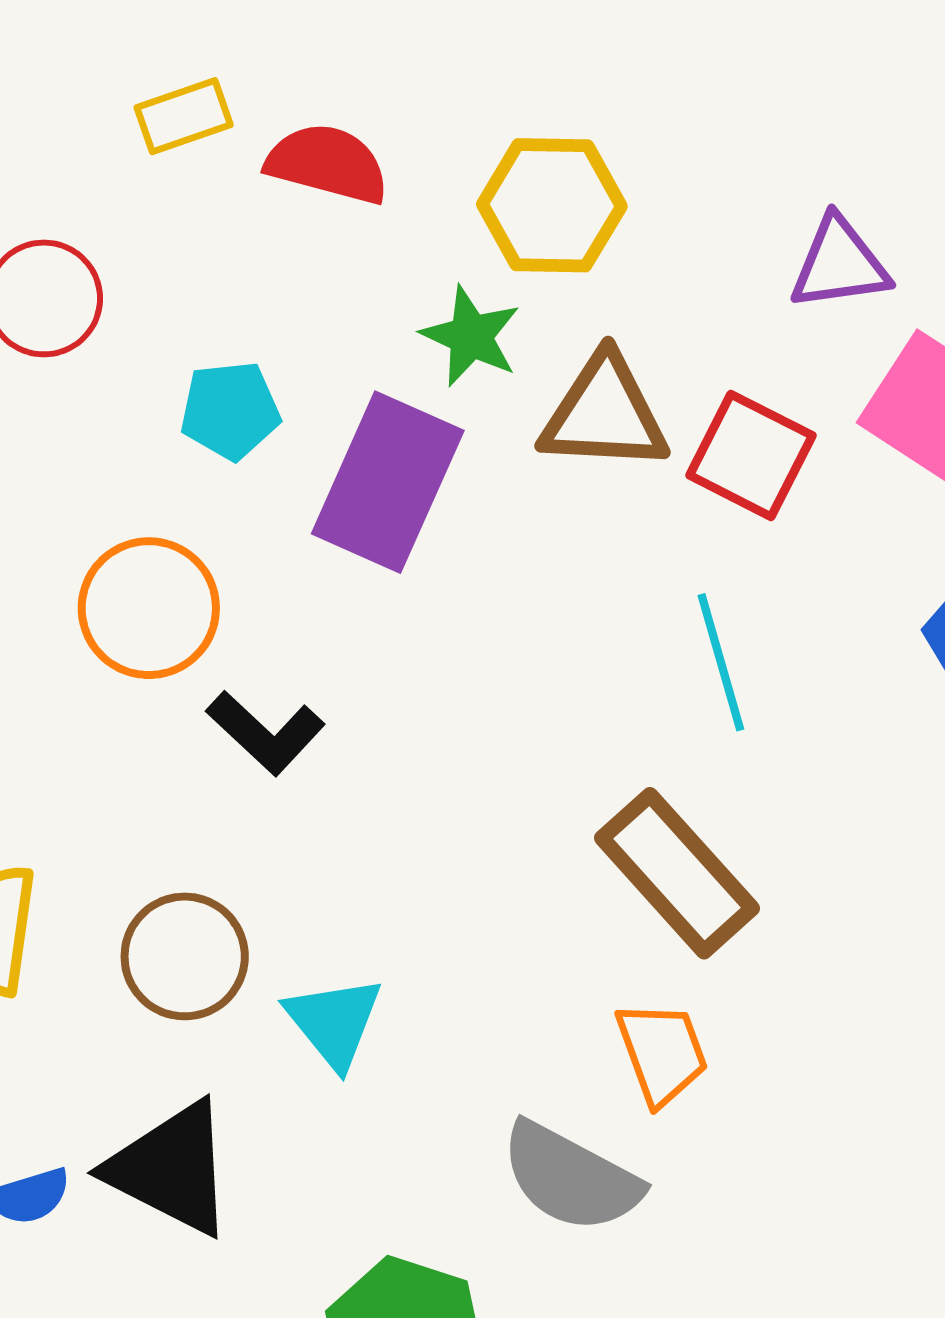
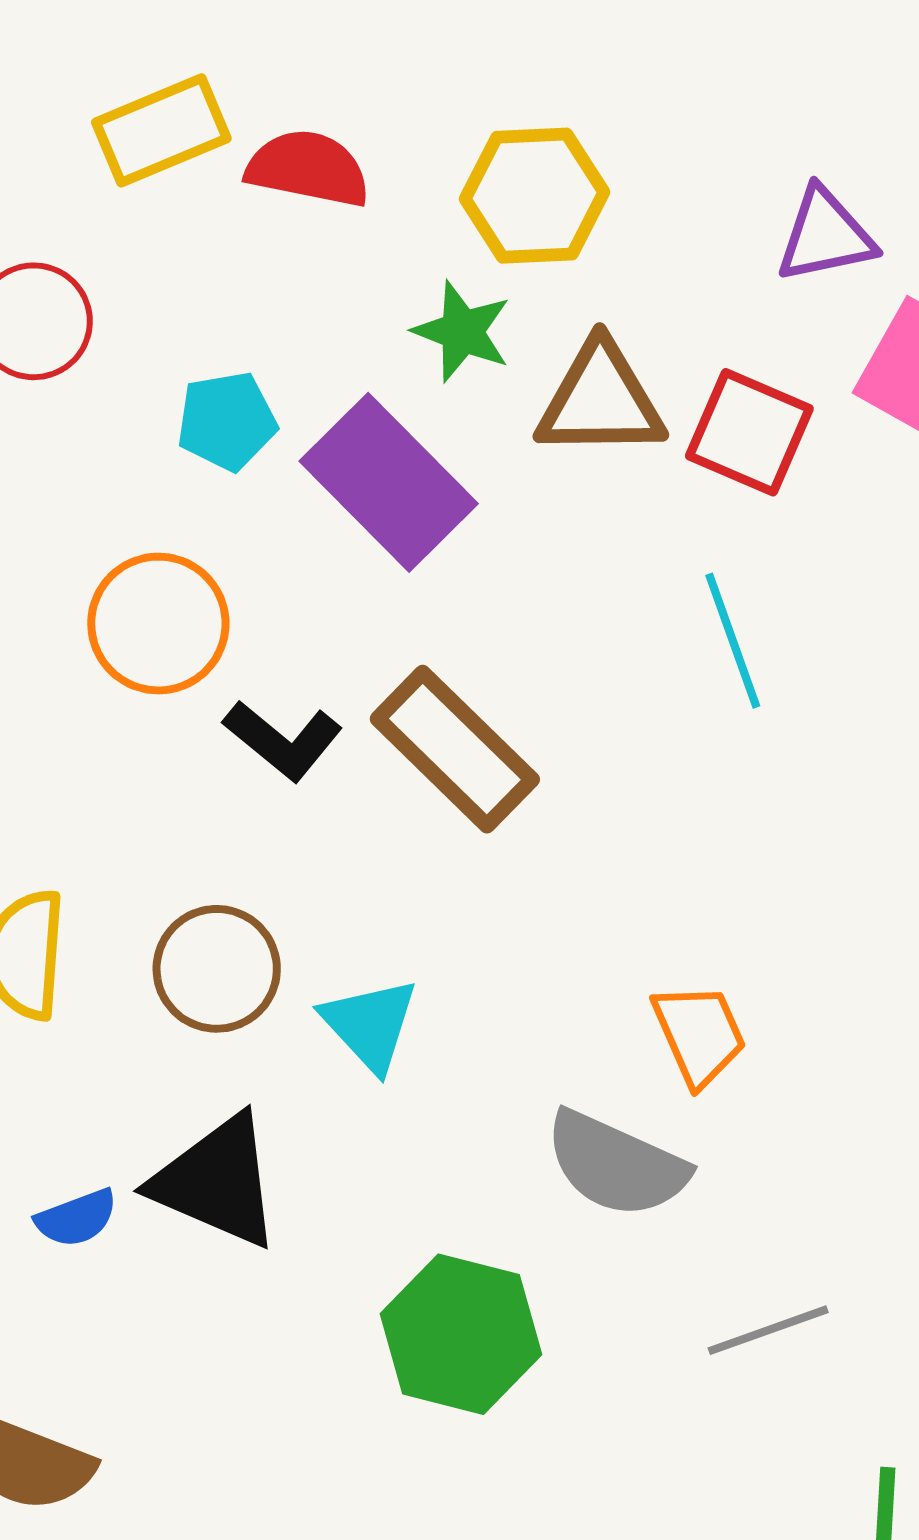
yellow rectangle: (184, 116) -> (161, 130), size x1.4
purple rectangle: (388, 482) -> (389, 482), turned -65
brown rectangle: (677, 873) -> (455, 749), moved

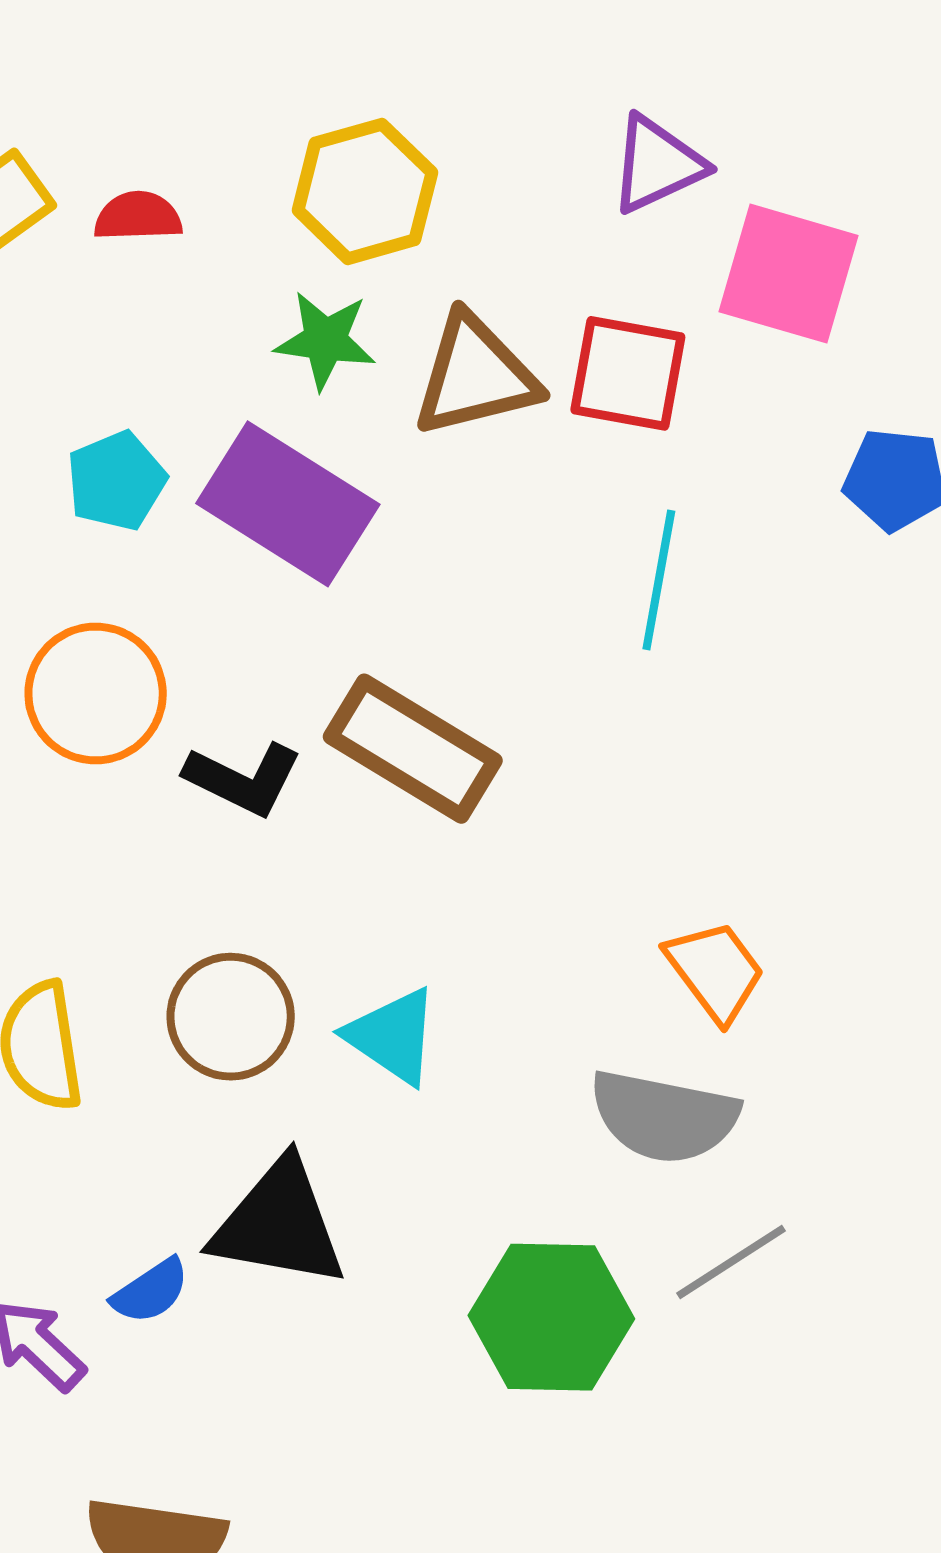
red semicircle: (308, 168) -> (138, 216), size x0.7
cyan line: (733, 641) -> (659, 580), turned 43
gray line: (768, 1330) -> (731, 1262), moved

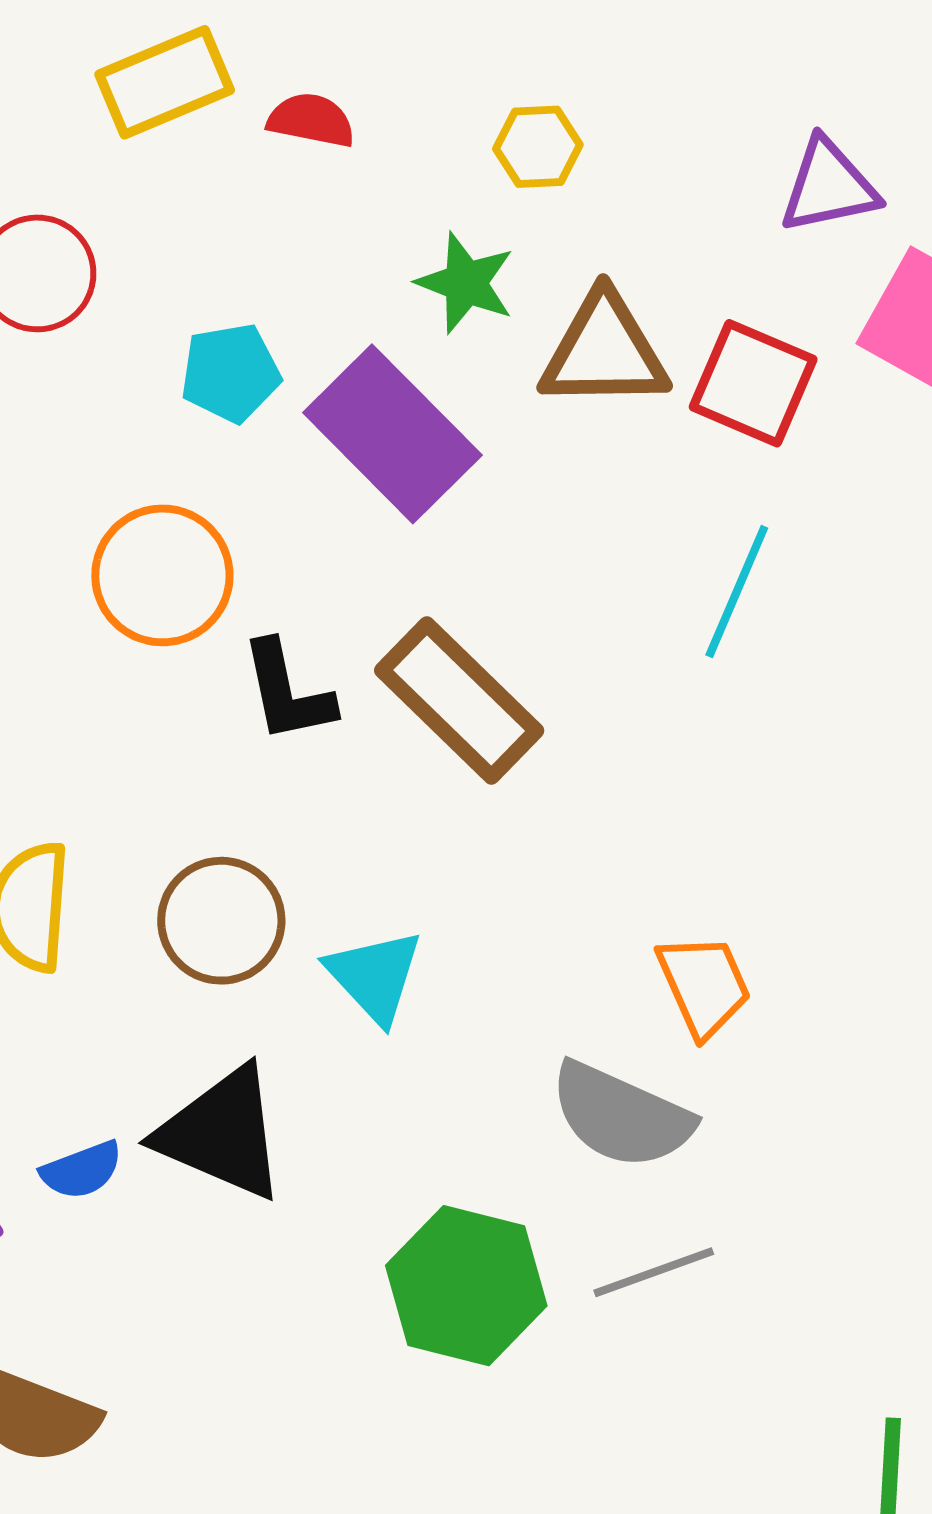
yellow hexagon: (365, 191) -> (538, 147), size x0.6
black L-shape: (243, 779) -> (287, 692), turned 39

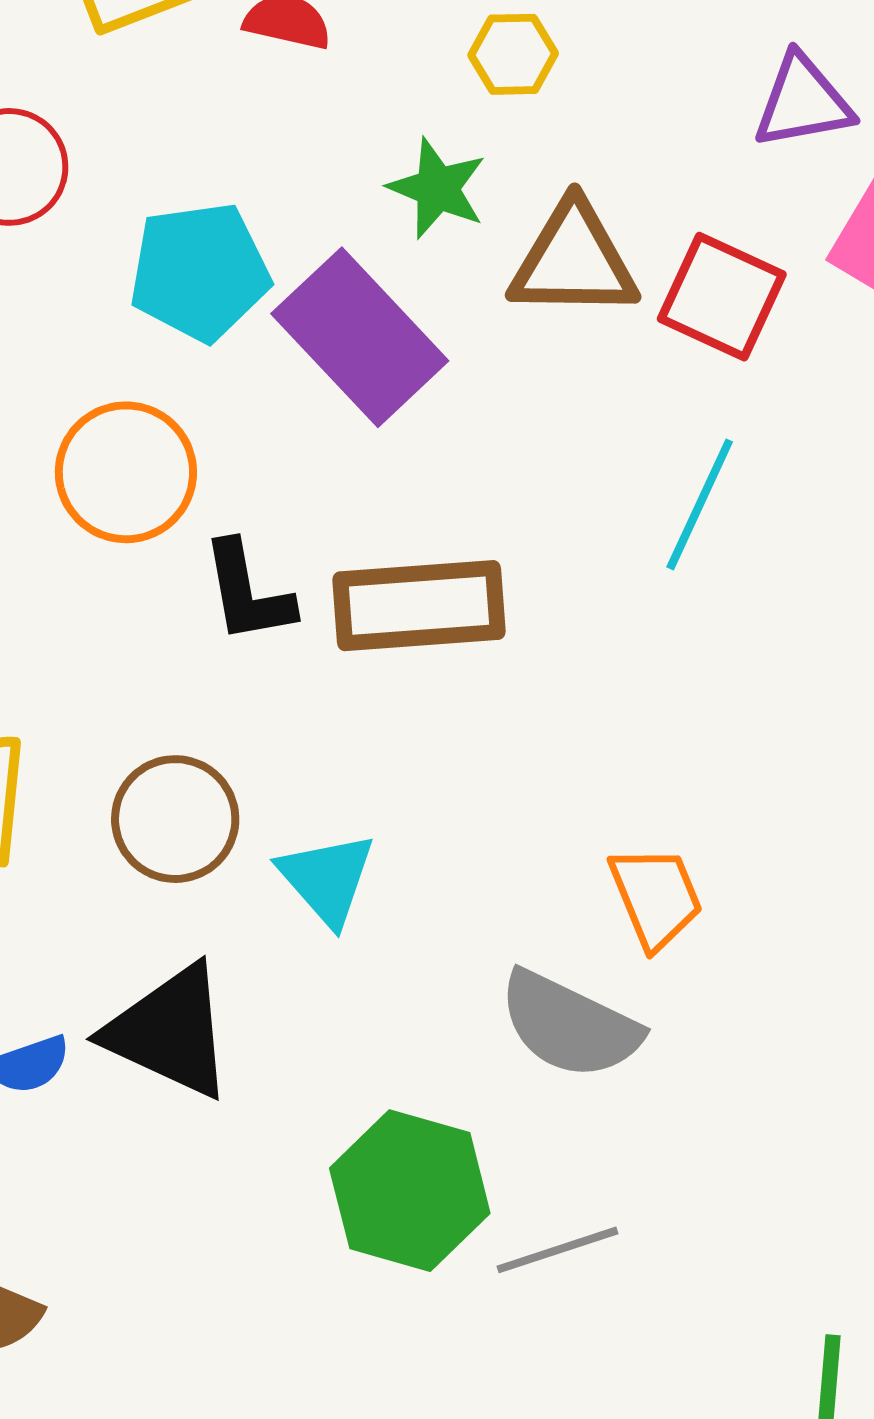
cyan pentagon: (230, 373) -> (200, 272), size x1.4
brown rectangle: (459, 701) -> (419, 606), turned -50
gray line: (654, 1272) -> (558, 1250), moved

